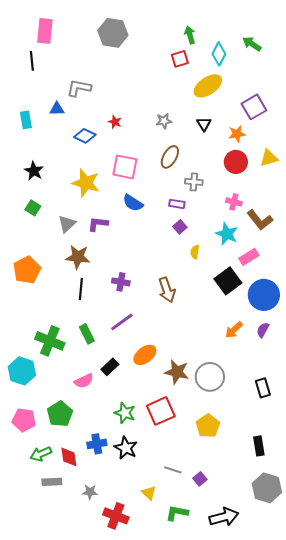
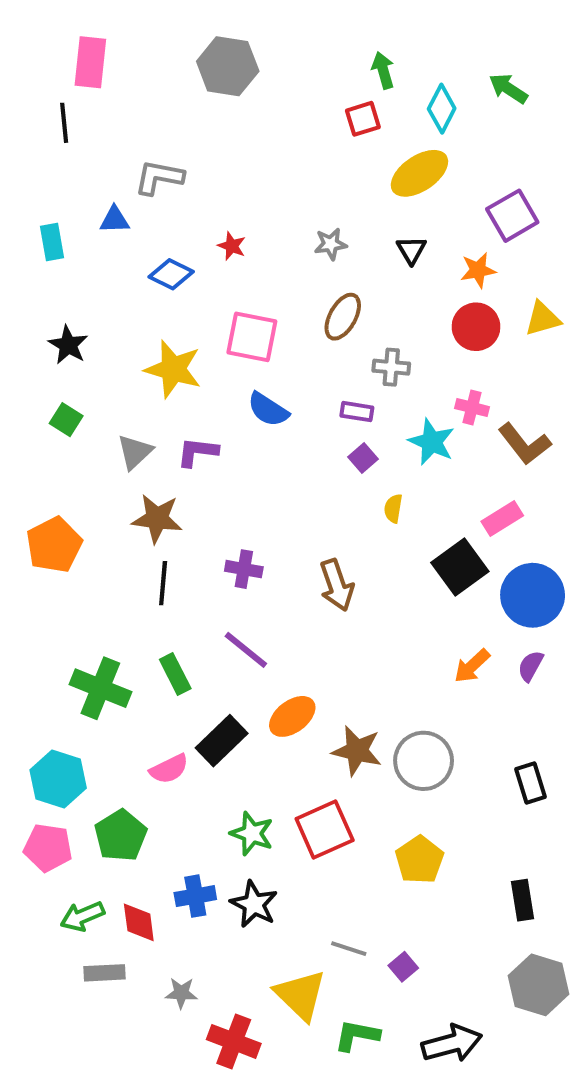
cyan star: (227, 234) -> (432, 442), moved
purple line: (122, 322) -> (246, 650), turned 75
black rectangle: (110, 367) -> (222, 741), size x1.4
cyan hexagon: (22, 371) -> (58, 779), moved
yellow triangle: (149, 493) -> (300, 995), size x1.8

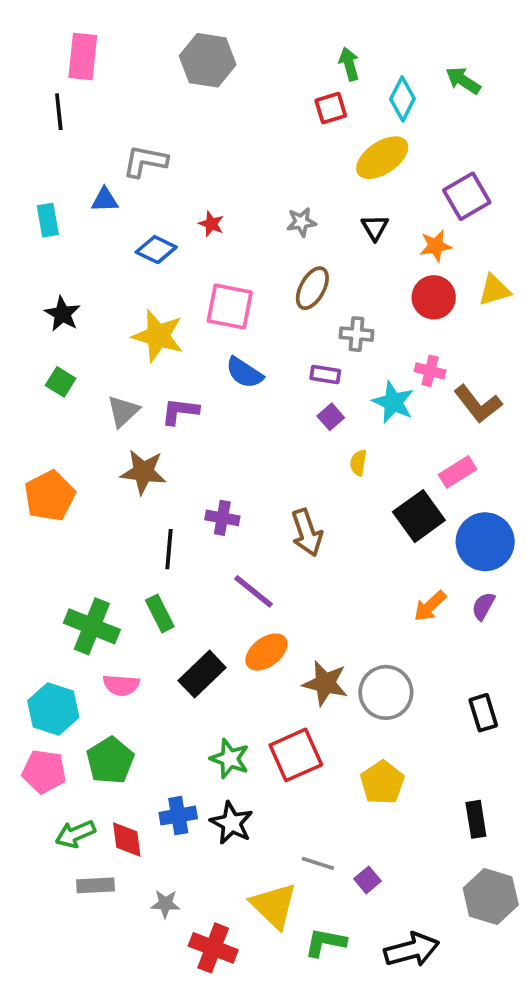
black line: (163, 583) -> (169, 549), moved
purple line: (246, 650) -> (254, 591), moved
pink semicircle: (169, 769) -> (121, 685), moved, turned 30

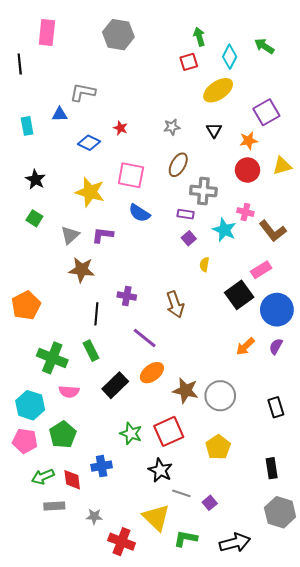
black line: (59, 112) -> (20, 64), moved
gray cross: (356, 334) -> (203, 191), size x1.4
orange pentagon: (50, 496) -> (26, 305), moved
black star: (232, 823) -> (160, 470), moved

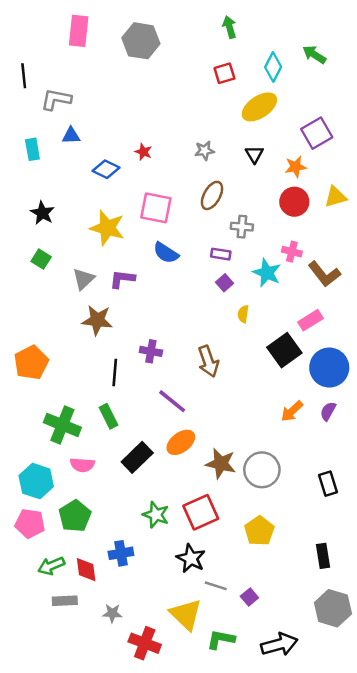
pink rectangle: (47, 32) -> (79, 31), moved
green arrow: (199, 37) -> (229, 27), moved
gray L-shape: (83, 92) -> (56, 99), moved
gray cross: (203, 191) -> (242, 227), size x0.7

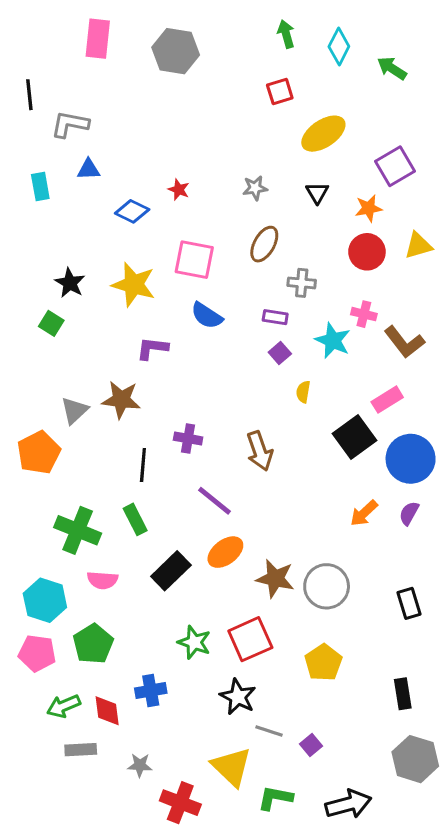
cyan diamond: (273, 67) -> (339, 46), moved
black star: (42, 213) -> (70, 283), moved
gray triangle: (84, 279) -> (74, 411), moved

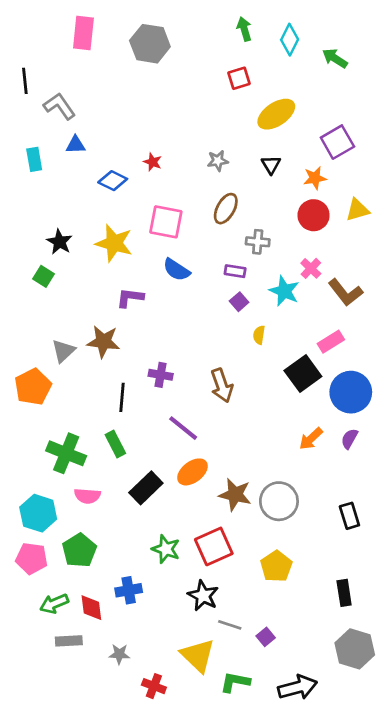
gray L-shape: (70, 124) -> (59, 106), turned 44
pink cross: (364, 314) -> (311, 268), turned 30
red cross: (180, 803) -> (154, 686), size x0.7

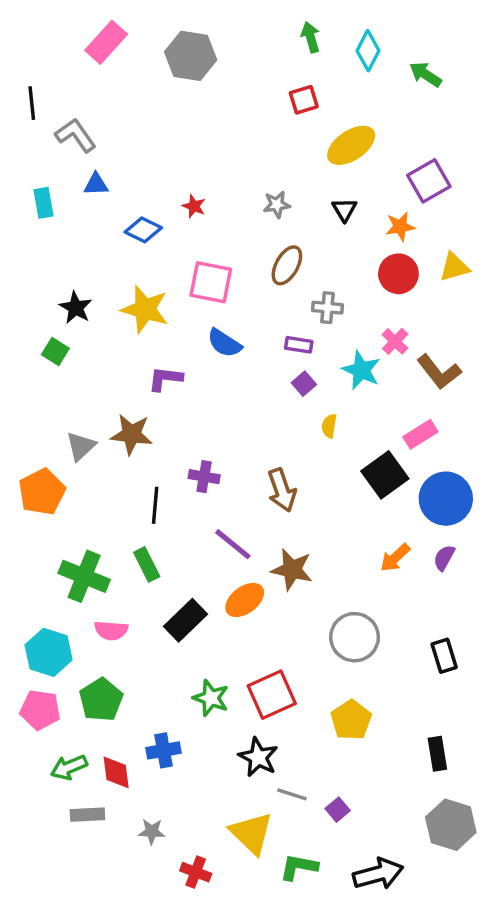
pink rectangle: (83, 33) -> (106, 42), turned 36
brown star: (235, 495) -> (292, 570), moved

